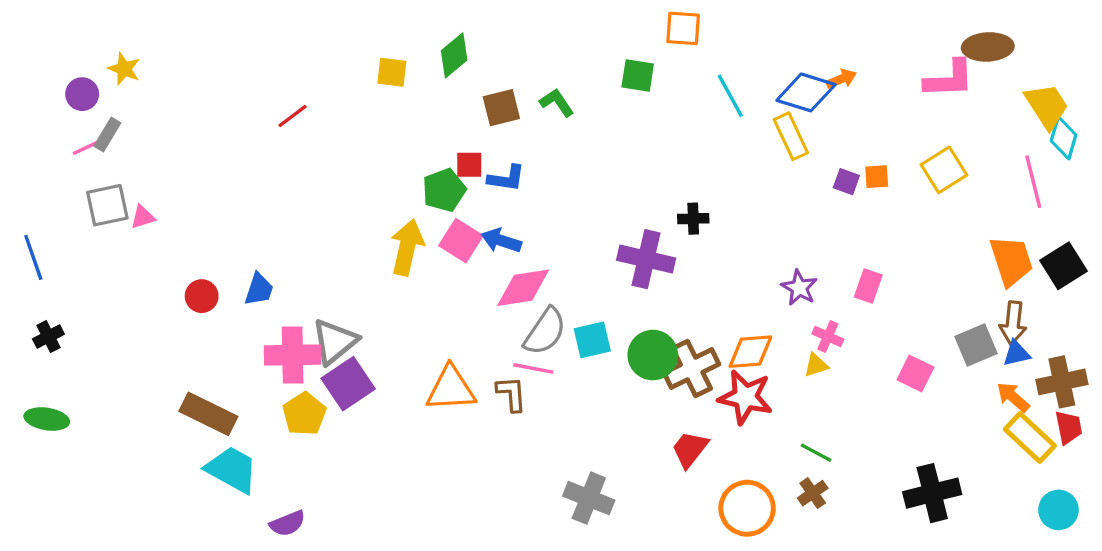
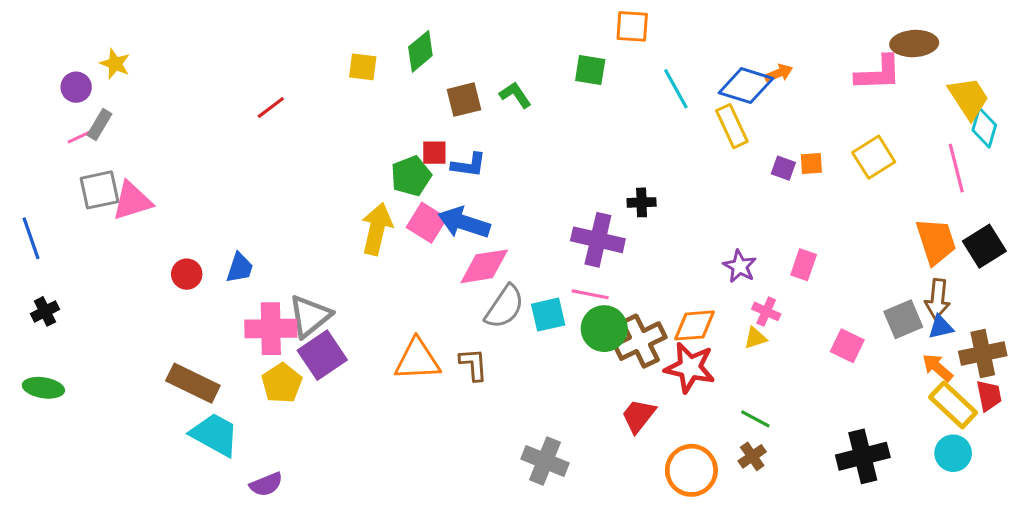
pink triangle: (143, 217) -> (132, 201), size x1.8
blue arrow: (501, 241) -> (464, 223), size x1.4
pink line: (533, 368) -> (590, 294), moved
cyan circle: (1058, 510) -> (953, 453), moved

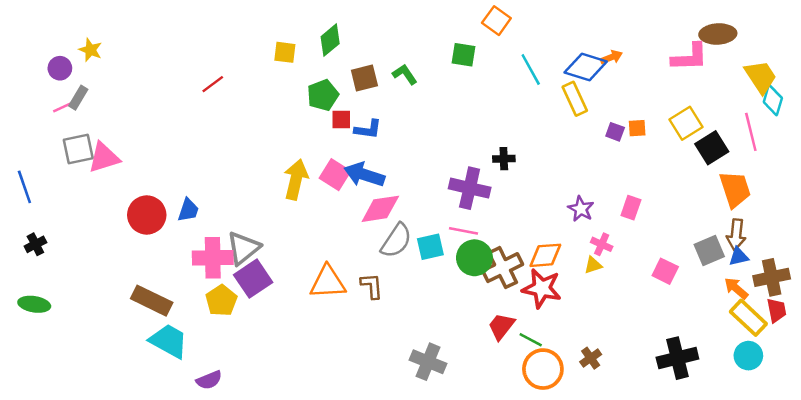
orange square: (632, 26) -> (496, 21), turned 32
green pentagon: (411, 176) -> (323, 95), moved
black square: (984, 246) -> (712, 148), moved
red circle: (187, 274) -> (147, 215), size x1.6
green line: (755, 419) -> (531, 340), moved

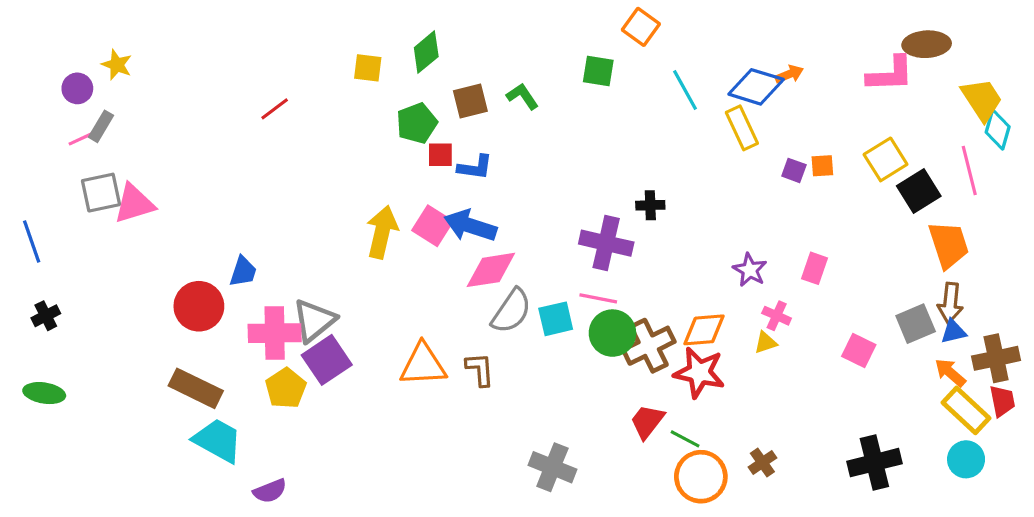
red circle: (147, 215) -> (199, 306), moved

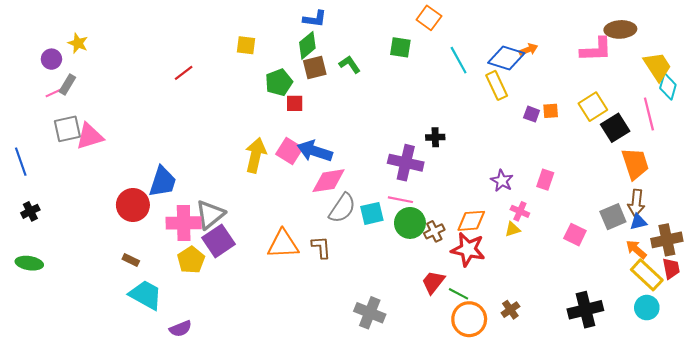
green diamond: (426, 52) -> (307, 45), moved
blue L-shape: (475, 167) -> (315, 19), moved
blue trapezoid: (243, 272) -> (163, 182), size x1.5
brown cross: (649, 346) -> (434, 231), size x0.6
brown rectangle: (196, 388) -> (131, 260), size x0.5

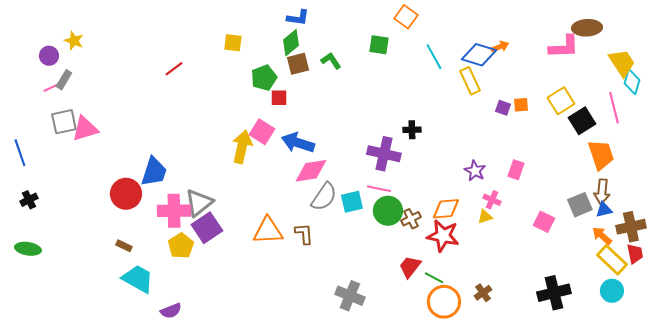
pink square: (289, 151) -> (262, 132), moved

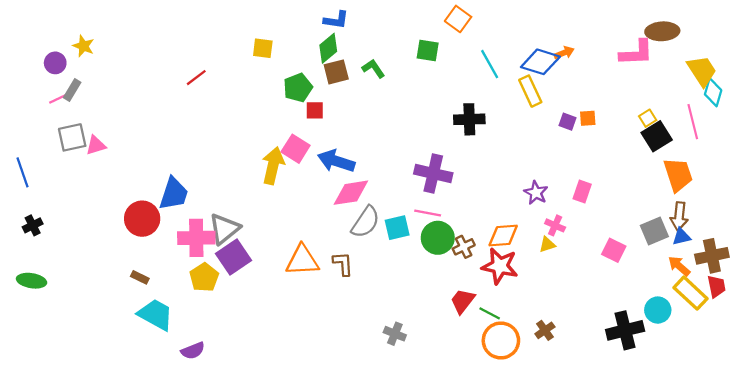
yellow square: (561, 101) -> (648, 118), moved, size x0.6
pink triangle: (85, 129) -> (96, 145), size x0.7
black cross: (412, 130) -> (469, 119), moved, size x1.5
cyan circle: (612, 291) -> (658, 310), moved
gray cross: (350, 296) -> (395, 334), size x0.7

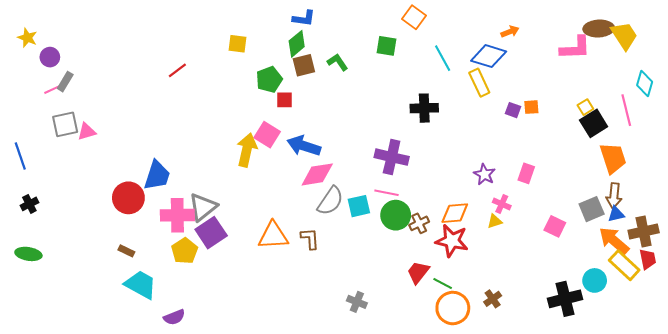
yellow star: (83, 46) -> (27, 38), moved
orange arrow: (564, 53) -> (510, 32), moved
yellow trapezoid: (702, 71) -> (624, 36), moved
orange arrow: (679, 266) -> (614, 241), size x1.5

